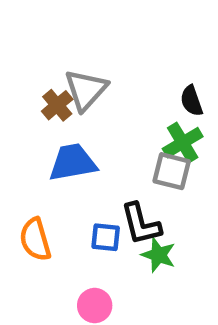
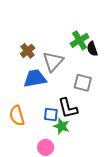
gray triangle: (86, 90) -> (53, 61), moved
green cross: (183, 143) -> (80, 40), moved
green star: (158, 255) -> (61, 126), moved

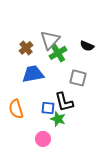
green cross: (80, 40) -> (58, 53), moved
black semicircle: (92, 49) -> (87, 46), turned -48
gray triangle: (53, 61) -> (50, 40), moved

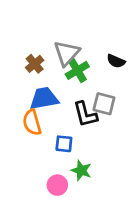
black L-shape: (64, 102) -> (85, 114), moved
orange semicircle: (16, 109) -> (32, 122), moved
green star: (58, 119) -> (81, 170), moved

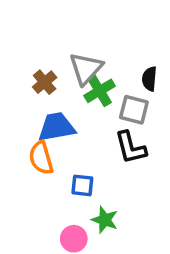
black semicircle: (116, 61) -> (149, 79), turned 72
gray square: (104, 104) -> (134, 110), moved
black L-shape: (85, 114) -> (131, 148), moved

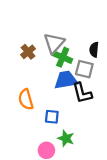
green cross: (100, 91) -> (63, 57), turned -36
blue trapezoid: (57, 127) -> (66, 80), moved

